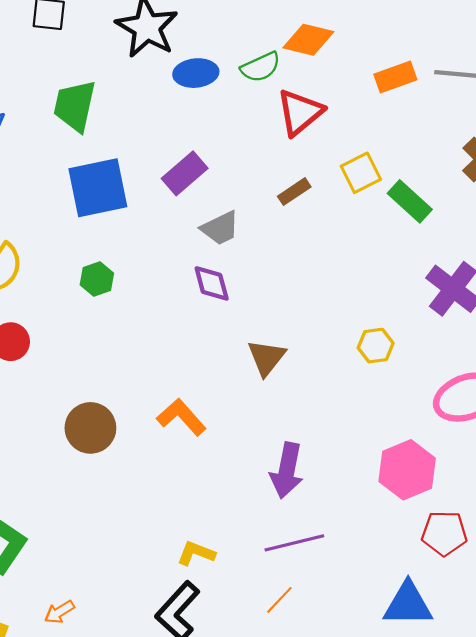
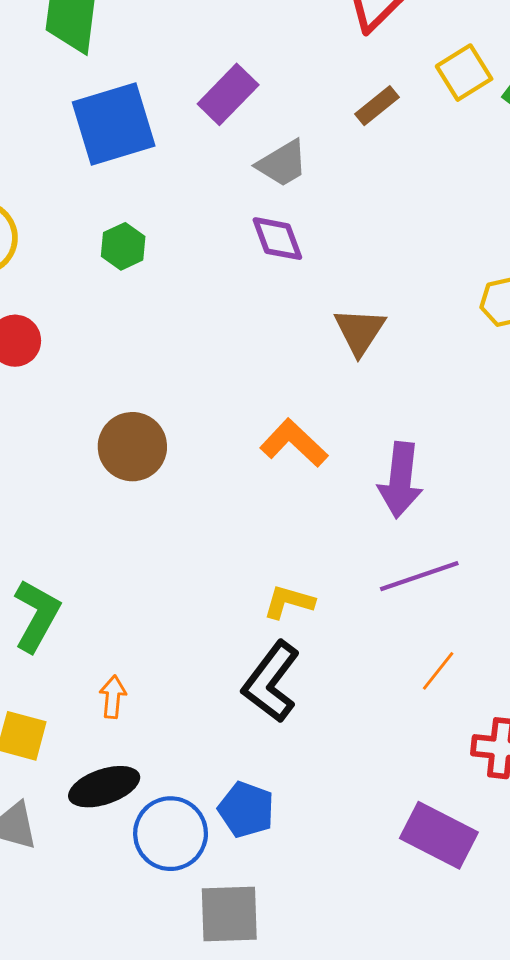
orange L-shape: (181, 417) -> (294, 443), moved
orange line: (279, 600) -> (438, 671), moved
orange arrow: (59, 612) -> (113, 697), turned 132

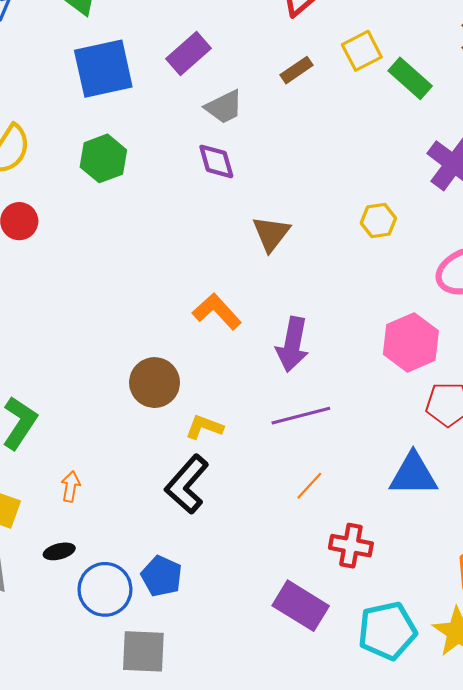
green hexagon: (123, 246) -> (103, 158), size x1.4
brown circle: (132, 447) -> (155, 383), moved
black ellipse: (104, 787) -> (59, 551), size x0.6

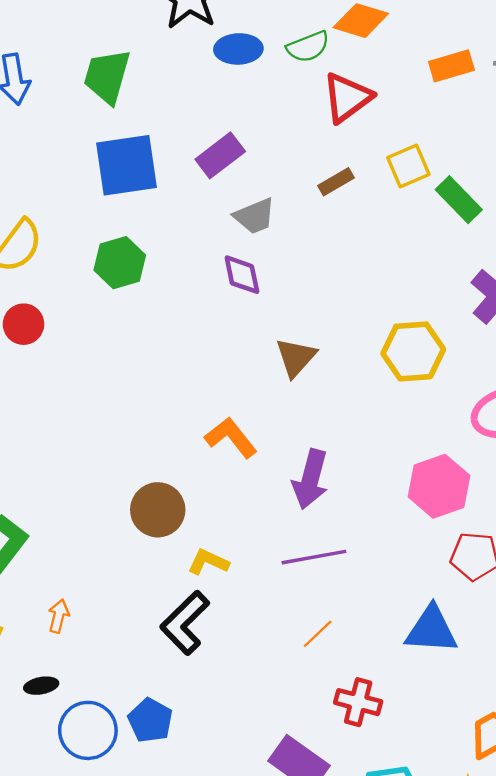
yellow hexagon: (378, 221) -> (413, 351), size x1.6

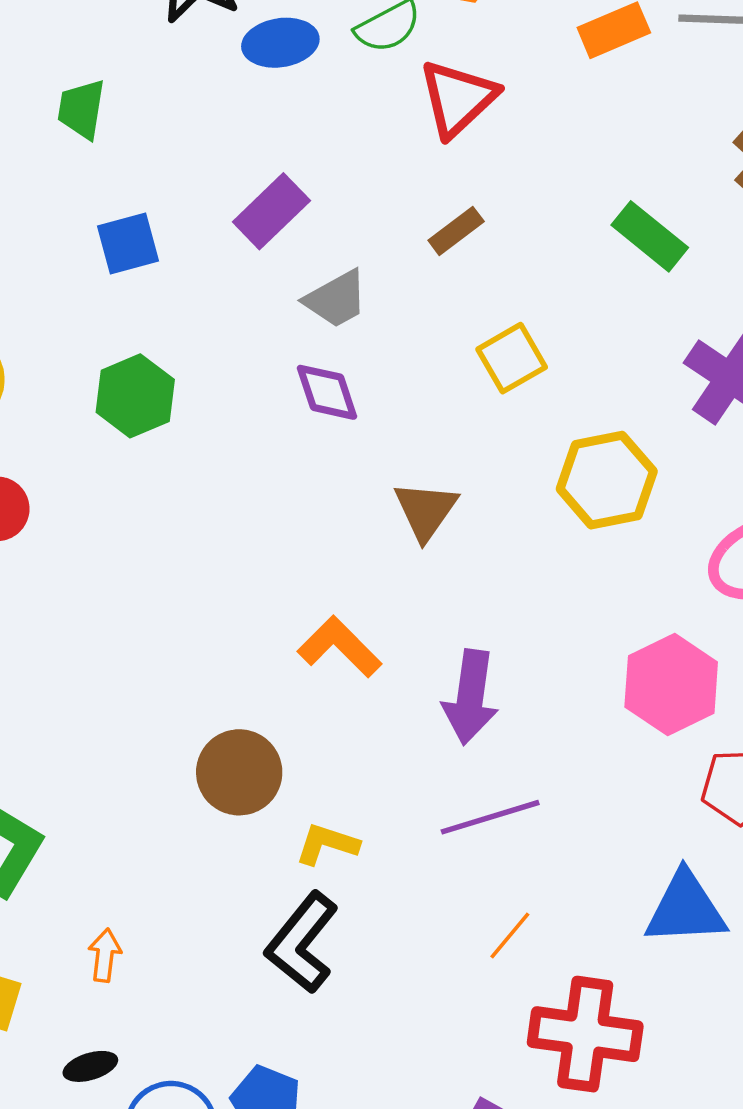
green trapezoid: (107, 76) -> (81, 109), size x0.7
blue square: (127, 165) -> (128, 243), size x0.6
yellow square: (408, 166) -> (512, 358), moved
red cross: (358, 702) -> (585, 1034), size x1.5

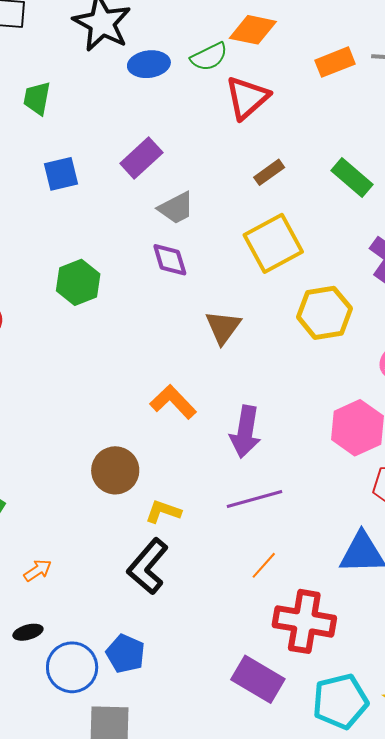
brown rectangle: (456, 231) -> (269, 172), moved
yellow square: (512, 358) -> (273, 243), size x1.5
green hexagon: (135, 396) -> (78, 282), moved
orange arrow: (105, 955) -> (38, 570), turned 48

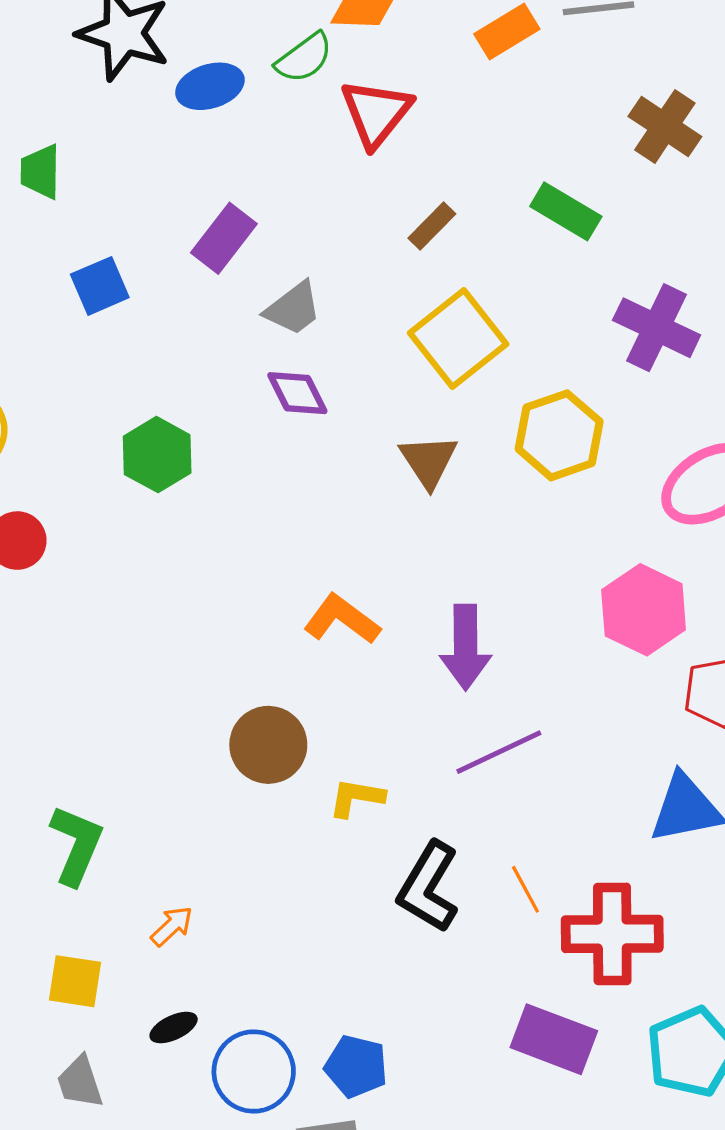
brown triangle: (223, 327) -> (428, 461), moved
orange line: (264, 565) -> (525, 889), moved, turned -60
black L-shape: (148, 566) -> (428, 887), moved
blue pentagon: (125, 654) -> (356, 1066), moved

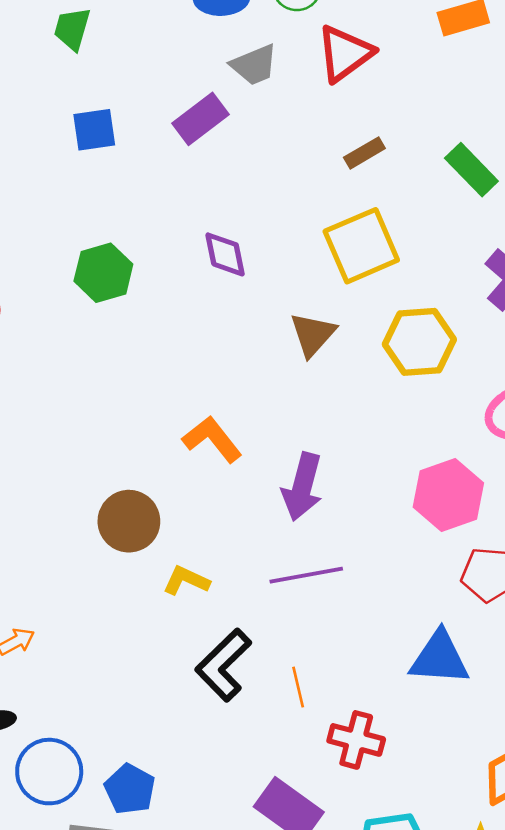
gray trapezoid: (293, 309) -> (254, 65), moved
red cross: (612, 934) -> (356, 740), size x0.7

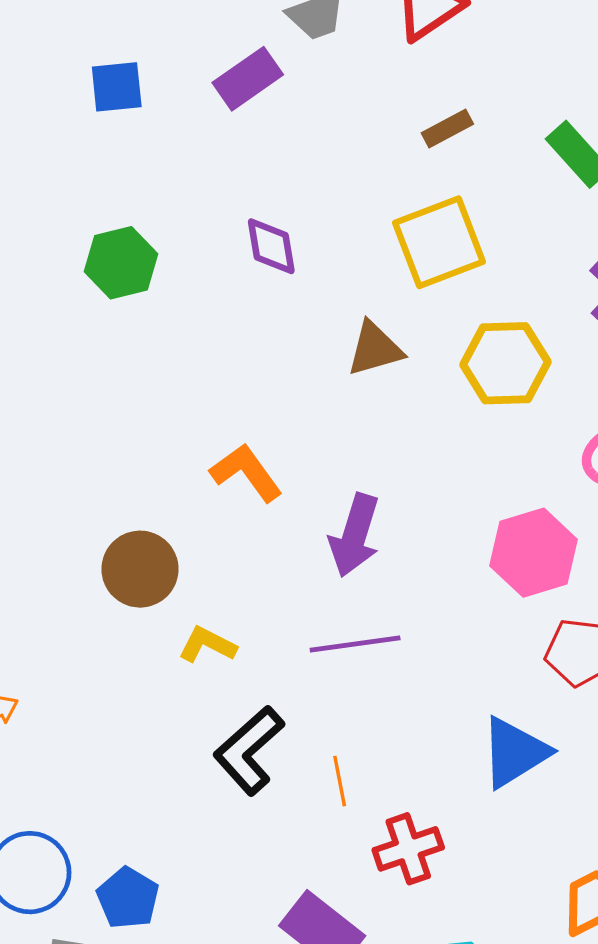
brown triangle: (313, 334) -> (375, 349), turned 30
blue triangle: (439, 658) -> (515, 752), turned -38
red cross: (356, 740) -> (408, 849), turned -36

